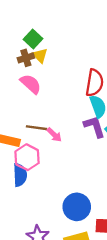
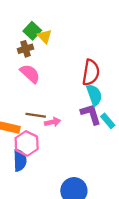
yellow triangle: (40, 56) -> (45, 36), moved
pink arrow: (54, 135) -> (53, 122), turned -56

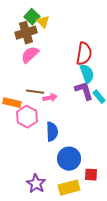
brown cross: (26, 49) -> (26, 33), size x1.5
pink semicircle: (30, 74) -> (30, 55), turned -84
blue semicircle: (20, 160) -> (52, 132), moved

